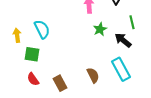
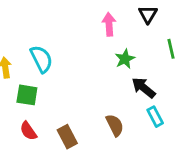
black arrow: (123, 40) -> (144, 88), moved
cyan rectangle: (121, 69) -> (155, 117), size x0.6

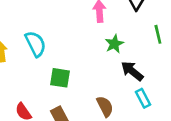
green square: (27, 95) -> (60, 78), moved

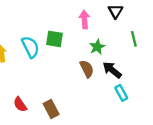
green square: (60, 78) -> (55, 39), moved
brown semicircle: (105, 106) -> (87, 69), moved

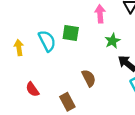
brown semicircle: (87, 69) -> (89, 78), moved
red semicircle: (20, 104) -> (32, 89), moved

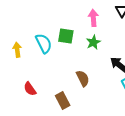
green star: (112, 41) -> (93, 42), moved

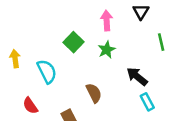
green square: (66, 36) -> (74, 42), turned 35
cyan semicircle: (44, 43) -> (47, 71), moved

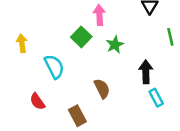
pink arrow: (107, 20) -> (99, 15), moved
yellow arrow: (15, 59) -> (22, 43), moved
black arrow: (137, 76) -> (146, 72), turned 50

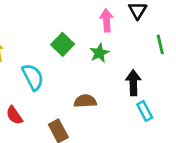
pink arrow: (99, 15) -> (106, 20), moved
brown semicircle: (102, 89) -> (85, 101), turned -66

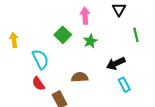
pink arrow: (106, 20) -> (85, 16), moved
black arrow: (133, 83) -> (116, 63), turned -114
red semicircle: (14, 115) -> (38, 84), moved

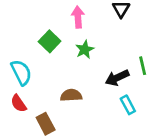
green line: (136, 35) -> (143, 66), moved

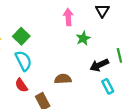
green square: (50, 41) -> (21, 36), moved
green star: (85, 49) -> (83, 38), moved

